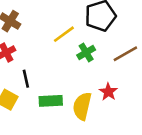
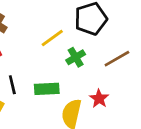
green rectangle: (51, 101) -> (47, 89), moved

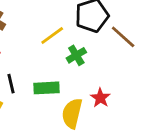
brown line: (117, 59) -> (123, 37), moved, turned 72

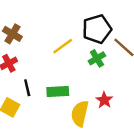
green cross: (76, 55) -> (97, 58), moved

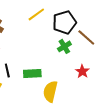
yellow line: (63, 46) -> (36, 14), moved
red star: (104, 100) -> (82, 71), moved

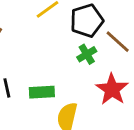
red star: (82, 71) -> (112, 89), size x1.6

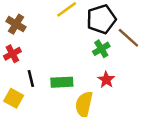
red star: (112, 89) -> (106, 80), moved, size x0.6

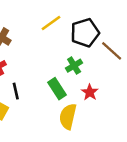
green cross: (101, 49) -> (74, 66), moved
green rectangle: (62, 82) -> (57, 89), moved, turned 60

